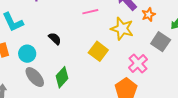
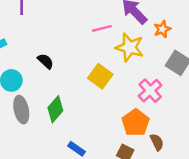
pink line: (90, 12) -> (102, 28), moved
gray ellipse: (35, 77) -> (21, 110), turned 30

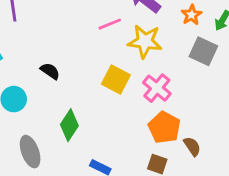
orange star: (162, 29) -> (192, 15), moved
pink cross: (150, 91) -> (157, 88), moved
gray ellipse: (21, 110) -> (30, 152), moved

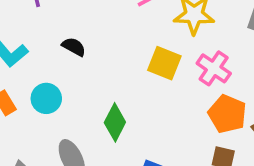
black semicircle: (50, 71) -> (74, 47), moved

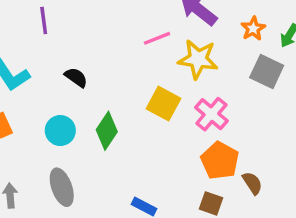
cyan circle: (46, 98) -> (60, 131), moved
green diamond: (115, 122) -> (107, 131), moved

